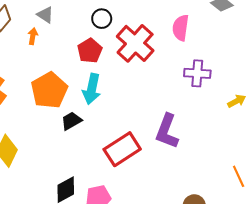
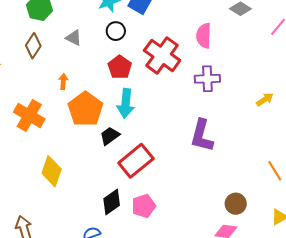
black circle: (102, 19) -> (116, 31), moved
orange arrow: (33, 36) -> (63, 81), moved
purple cross: (197, 73) -> (207, 79), moved
red rectangle: (122, 149) -> (136, 161), moved

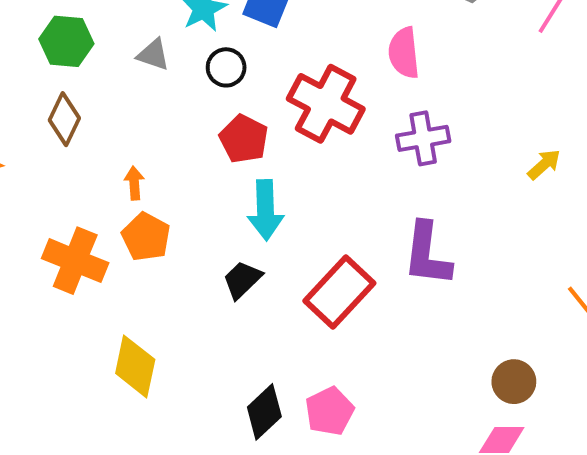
gray triangle: (74, 38) -> (153, 55), moved
orange pentagon: (85, 109) -> (146, 237), moved, size x0.7
red rectangle: (136, 161) -> (339, 292), moved

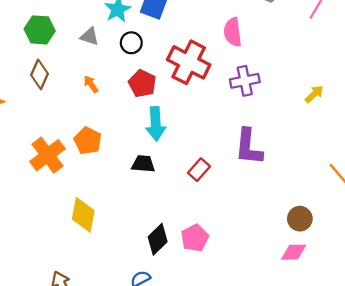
orange arrow: (134, 183) -> (91, 84), moved, turned -30
orange cross: (75, 261) -> (48, 155), turned 32
black trapezoid: (242, 280) -> (143, 164), turned 50
red rectangle: (339, 292) -> (199, 170), size x0.6

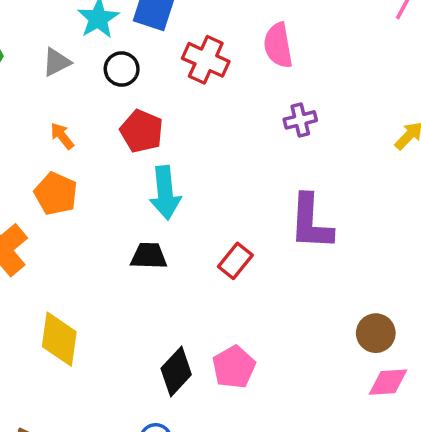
gray triangle: (90, 36) -> (57, 62), turned -42
red cross: (189, 62) -> (206, 60), moved, size x0.7
purple cross: (245, 81) -> (300, 120), size x0.7
orange pentagon: (88, 141) -> (56, 194), moved
brown circle: (300, 219) -> (376, 333), moved

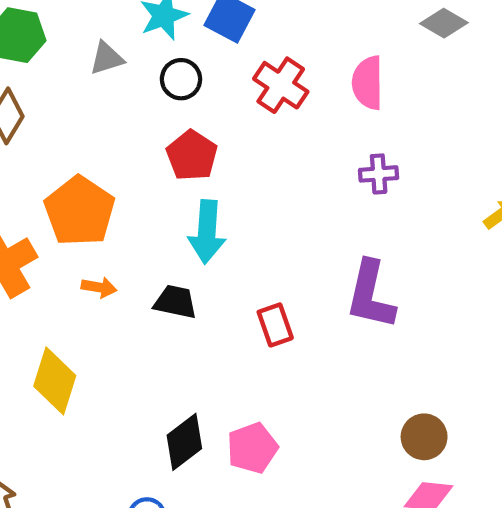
orange arrow: (62, 136) -> (99, 287), moved, turned 128
orange pentagon: (56, 194) -> (80, 211), size x1.4
red rectangle: (235, 261) -> (275, 325), turned -68

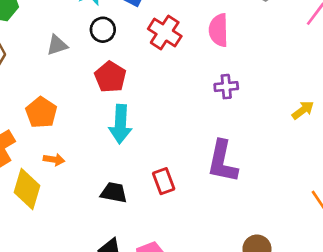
gray triangle: (107, 58) -> (57, 45), moved
orange pentagon: (80, 211) -> (41, 112), size x0.7
black trapezoid: (175, 302) -> (114, 193), moved
yellow diamond: (55, 381) -> (27, 189), moved

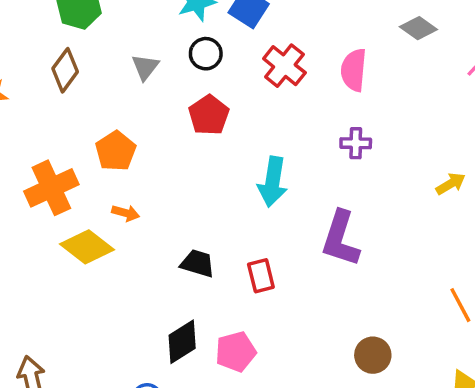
gray triangle: (57, 45) -> (145, 67), turned -40
cyan arrow: (120, 124) -> (273, 182), moved
red rectangle: (164, 181) -> (261, 276), moved
yellow diamond: (27, 189) -> (87, 247), turned -75

